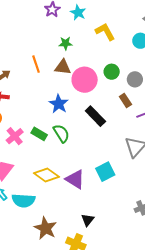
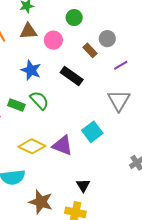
green circle: (112, 72) -> (74, 18), moved
gray circle: (135, 79) -> (107, 39), moved
pink circle: (85, 80) -> (53, 40), size x0.7
brown rectangle: (125, 100) -> (90, 50), moved

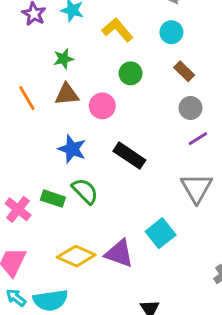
gray circle: (107, 39) -> (191, 108), moved
brown rectangle: (90, 50) -> (184, 71), moved

